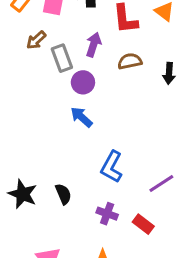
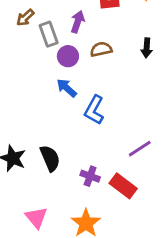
brown semicircle: (130, 61) -> (101, 49), moved
blue L-shape: (112, 167) -> (94, 110), moved
black semicircle: (63, 194) -> (50, 158), size x1.4
red rectangle: (143, 224) -> (123, 186), size x1.4

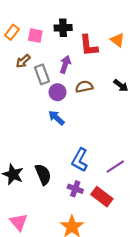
black arrow: (147, 48) -> (121, 86), turned -56
blue L-shape: (94, 110) -> (80, 160), moved
pink triangle: (36, 218) -> (19, 222), moved

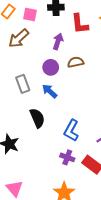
brown arrow: (23, 61) -> (19, 38), size x1.5
gray rectangle: (42, 74) -> (23, 84), moved
black semicircle: (43, 174) -> (37, 118), moved

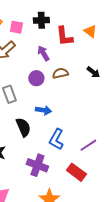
purple arrow: (58, 41) -> (43, 53), turned -49
blue arrow: (50, 91) -> (43, 110), moved, turned 147
purple cross: (67, 157) -> (37, 165), moved, size x1.5

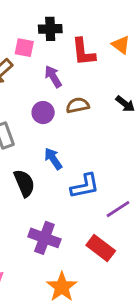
pink square: (16, 27) -> (24, 48), moved
blue arrow: (43, 110) -> (53, 159), turned -133
blue L-shape: (56, 139) -> (85, 186), moved, turned -130

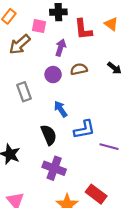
purple arrow: (53, 76) -> (61, 48), turned 49
black semicircle: (24, 183) -> (49, 135), moved
purple line: (118, 209) -> (109, 147), turned 48
red rectangle: (101, 248) -> (96, 194), moved

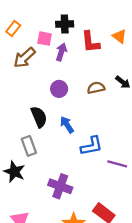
purple arrow: (61, 48) -> (61, 52), moved
brown semicircle: (79, 69) -> (96, 88), moved
gray rectangle: (24, 92) -> (29, 146), moved
black semicircle: (49, 135) -> (39, 117), moved

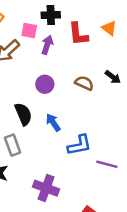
brown semicircle: (96, 88) -> (84, 83), turned 36

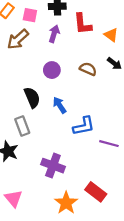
orange triangle: (109, 28) -> (111, 35), moved
pink square: (29, 31) -> (30, 15), moved

